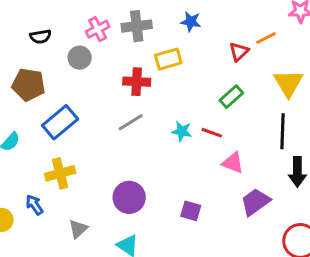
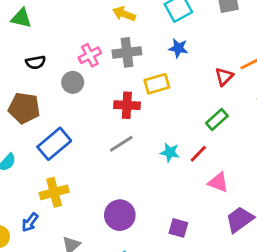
red line: (212, 133) -> (198, 154), turned -66
blue arrow: (34, 205) -> (30, 222), turned -108

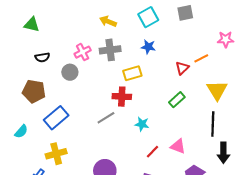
red cross: (127, 105) -> (122, 97), moved
red line: (198, 154) -> (152, 152), moved

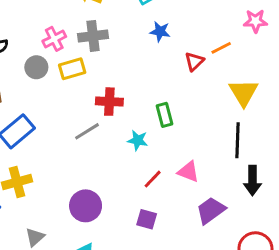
blue star: (148, 47) -> (160, 31), moved
yellow rectangle: (132, 73) -> (72, 69), moved
green rectangle: (177, 100) -> (165, 115), moved, turned -63

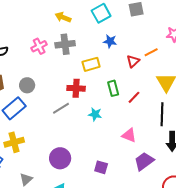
gray circle: (36, 67) -> (27, 85), moved
yellow rectangle: (72, 69) -> (91, 64), moved
green rectangle: (165, 115) -> (113, 88), moved
red line: (153, 179) -> (134, 97), moved

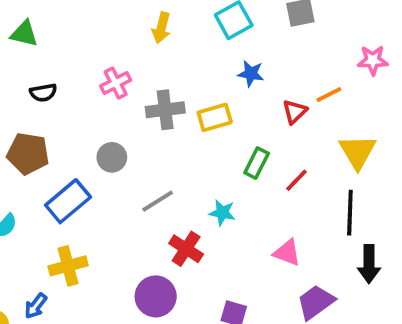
yellow arrow: (63, 17) -> (161, 28), turned -98
gray cross: (65, 44) -> (165, 110), moved
gray circle: (27, 85) -> (112, 157), moved
red cross: (76, 88) -> (186, 249), moved, turned 30
green rectangle: (113, 88) -> (257, 163), turned 42

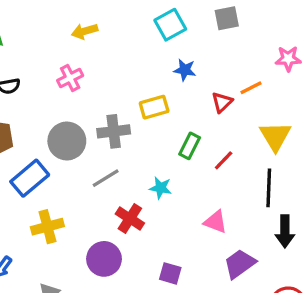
yellow arrow: (161, 28) -> (85, 31), moved, turned 60
gray cross: (165, 110) -> (114, 131), moved
gray circle: (112, 157) -> (67, 141), size x1.5
yellow cross: (68, 266) -> (47, 227), moved

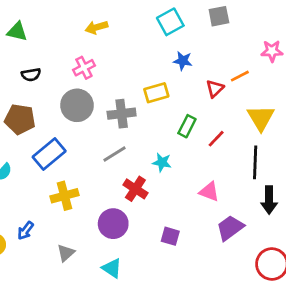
gray circle: (67, 141) -> (77, 105), moved

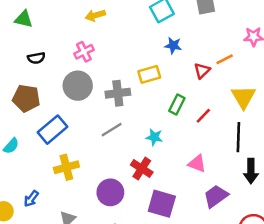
red cross: (135, 189) -> (142, 169), moved
purple square: (170, 236) -> (162, 204), size x1.6

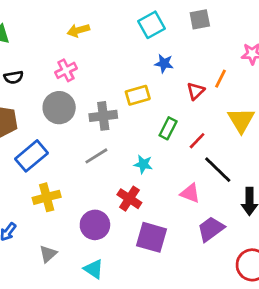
orange line: (225, 59) -> (220, 79), turned -36
black line: (238, 137) -> (218, 170), moved, turned -48

